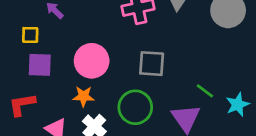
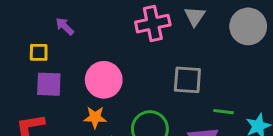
gray square: (152, 64) -> (187, 80), moved
green line: (205, 91) -> (224, 112), turned -30

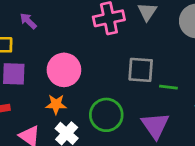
green line: (224, 112) -> (168, 87), moved

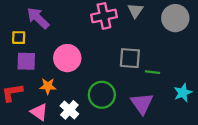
purple arrow: (28, 21) -> (38, 18), size x1.6
orange star: (56, 104) -> (48, 86), moved

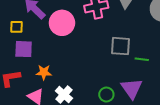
pink circle: (67, 58) -> (62, 23), moved
green circle: (102, 95) -> (106, 95), moved, size x0.6

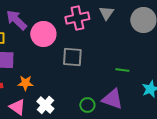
gray square: (121, 46) -> (72, 57), moved
purple triangle: (132, 88) -> (112, 99), turned -35

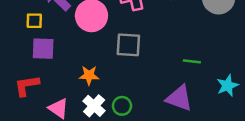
orange star: (25, 83) -> (89, 75), moved
green circle: (87, 105) -> (122, 106), moved

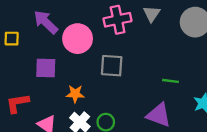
yellow square: (34, 21) -> (12, 39), moved
purple square: (43, 49) -> (46, 68), moved

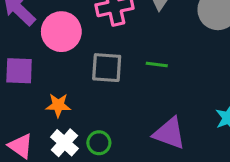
green line: (170, 81) -> (157, 64), moved

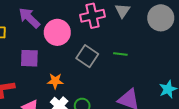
gray square: (107, 68) -> (87, 56), turned 30

